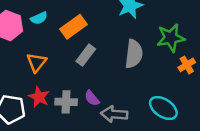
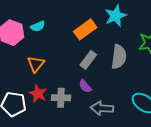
orange rectangle: (73, 27) -> (85, 29), moved
gray rectangle: (86, 55) -> (88, 60), moved
purple semicircle: (92, 98) -> (85, 86), moved

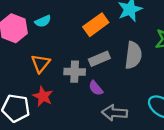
gray rectangle: (88, 60) -> (99, 59), turned 30
gray cross: (61, 98) -> (75, 72), moved

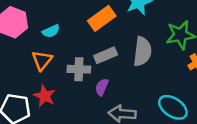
cyan semicircle: (43, 21) -> (51, 31), moved
purple semicircle: (96, 88) -> (102, 87), turned 63

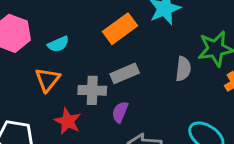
gray semicircle: (142, 51) -> (183, 69), moved, size x0.7
red star: (45, 96) -> (68, 121), moved

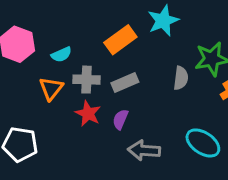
gray cross: (92, 90) -> (86, 80), moved
red star: (68, 121) -> (88, 113), moved

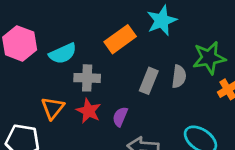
cyan semicircle: (61, 55) -> (63, 54), size x1.4
gray rectangle: (125, 83) -> (149, 81), moved, turned -45
orange triangle: (51, 88) -> (53, 108), moved

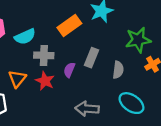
gray semicircle: (179, 76) -> (118, 70), moved
purple semicircle: (120, 117) -> (69, 70), moved

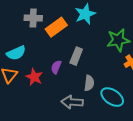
cyan semicircle: (25, 37) -> (16, 53), moved
gray cross: (44, 55) -> (33, 18), moved
gray semicircle: (118, 70) -> (89, 83), moved

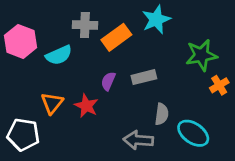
cyan semicircle: (16, 53) -> (59, 55), moved
gray rectangle: (76, 56) -> (144, 77), turned 54
purple semicircle: (56, 67) -> (108, 81), moved

